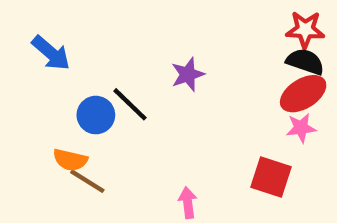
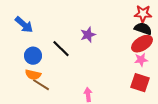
blue circle: (96, 115) -> (33, 56), moved
red square: (271, 177) -> (140, 83), moved

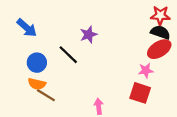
purple star: (88, 35) -> (88, 35), moved
pink star: (141, 60) -> (146, 70), moved
red square: (140, 83) -> (140, 93), moved

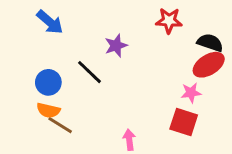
red star: (160, 15) -> (169, 21), moved
blue arrow: (27, 28) -> (50, 22), moved

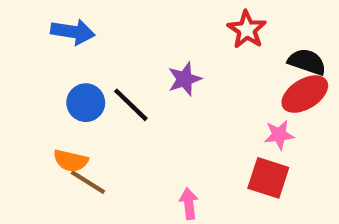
red star: (169, 21) -> (247, 30), turned 30
blue arrow: (50, 22) -> (73, 32), turned -32
purple star: (116, 46) -> (185, 79), moved
blue circle: (48, 82) -> (86, 103), moved

